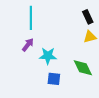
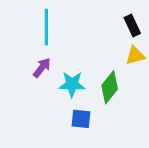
green diamond: (83, 68) -> (110, 87), moved, turned 65

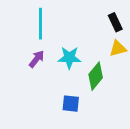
cyan star: (72, 84) -> (69, 58), moved

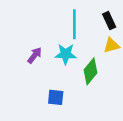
cyan line: (41, 24) -> (74, 24), moved
blue square: (71, 104) -> (56, 97), moved

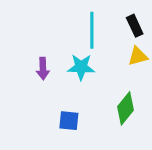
purple arrow: (35, 55) -> (43, 69), turned 140
green diamond: (90, 71) -> (125, 108), moved

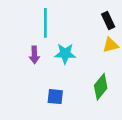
cyan line: (92, 30) -> (45, 23), moved

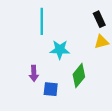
purple arrow: (34, 55) -> (34, 73), moved
green diamond: (101, 87) -> (79, 76), moved

